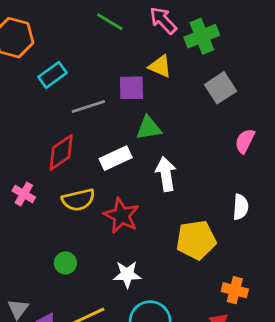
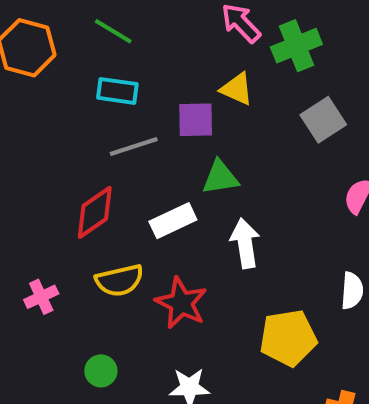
green line: (110, 22) -> (113, 31), moved
cyan rectangle: (53, 75) -> (117, 91), moved, turned 44
pink cross: (24, 194) -> (41, 297), moved, turned 35

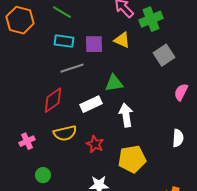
purple square: (196, 120) -> (94, 44), moved
red star: (181, 303) -> (95, 144), size x0.7
yellow pentagon: (288, 338) -> (132, 159), moved
green circle: (101, 371) -> (43, 175), moved

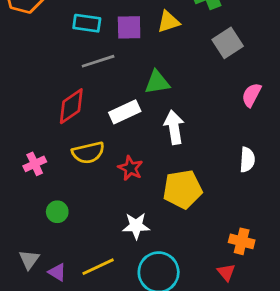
yellow triangle: (122, 40) -> (168, 22), turned -42

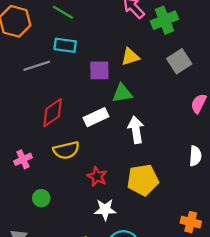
yellow triangle: (168, 22) -> (130, 57), moved
purple square: (129, 27) -> (99, 70), moved
gray line: (98, 61) -> (37, 66), moved
red star: (130, 168) -> (97, 176), moved

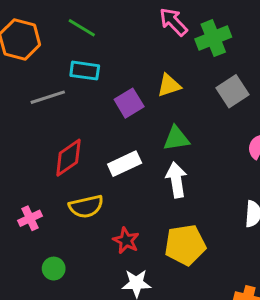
purple square: (99, 70) -> (129, 103), turned -30
green triangle: (122, 93) -> (176, 139), moved

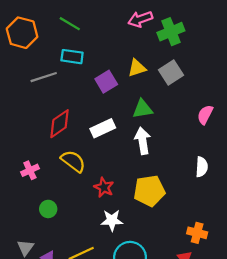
pink arrow: (173, 22) -> (140, 19), turned -65
gray square: (232, 91) -> (171, 73), moved
yellow semicircle: (86, 206) -> (73, 161), turned -130

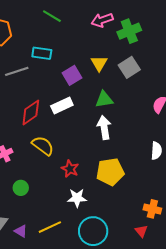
green line: (70, 24) -> (52, 16), moved
yellow triangle: (137, 68) -> (99, 63), turned -42
white rectangle: (103, 128) -> (62, 105), moved

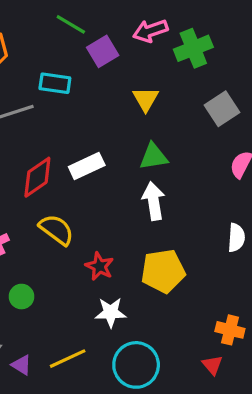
gray square: (129, 67) -> (222, 109), moved
purple square: (72, 75) -> (103, 51), moved

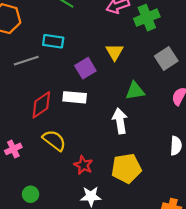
purple square: (103, 51) -> (85, 68), moved
green triangle: (154, 156) -> (135, 91), moved
white rectangle: (87, 166) -> (75, 97), turned 30
green circle: (21, 297) -> (31, 194), moved

